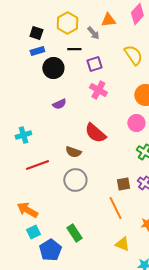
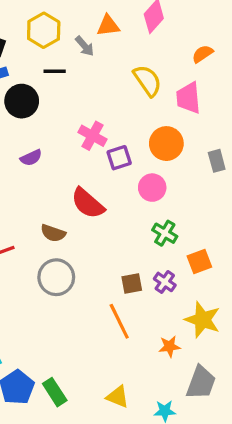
purple square: (94, 64) -> (119, 158), moved
green rectangle: (74, 233) -> (55, 392), moved
yellow triangle: (122, 244) -> (118, 397), moved

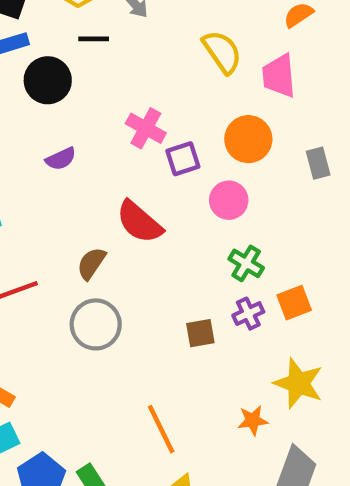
brown semicircle: (53, 233) -> (91, 263), turned 105
purple cross: (165, 282) -> (248, 314), moved, turned 30
orange line: (119, 321) -> (161, 429), moved

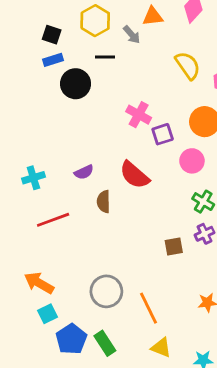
purple semicircle: (61, 159) -> (84, 172), moved
brown semicircle: (91, 263) -> (104, 202), turned -35
gray circle: (96, 324) -> (106, 291), moved

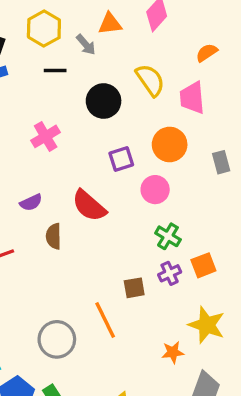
black circle: (76, 84) -> (104, 101), moved
pink cross: (139, 115) -> (46, 136), moved, turned 30
orange line: (148, 308) -> (105, 320), moved

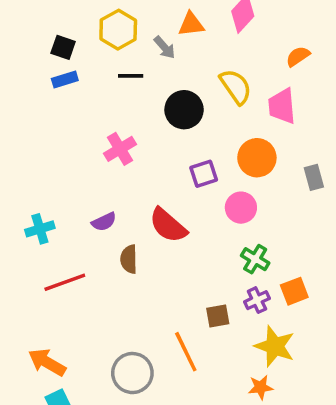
yellow star: (207, 325) -> (275, 346), moved

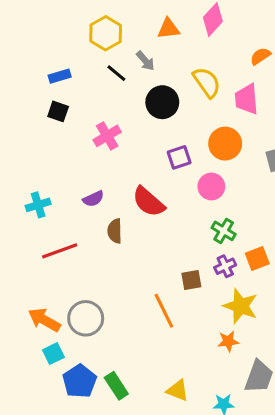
black square: (63, 47) -> (58, 111), moved
gray arrow: (164, 47) -> (145, 61), moved
black line: (131, 76) -> (116, 73), turned 40
gray circle: (132, 373) -> (86, 318), moved

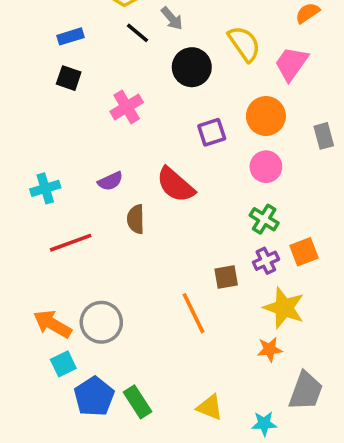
pink trapezoid: (247, 99) -> (291, 64), turned 40
pink circle: (211, 187) -> (266, 167), moved

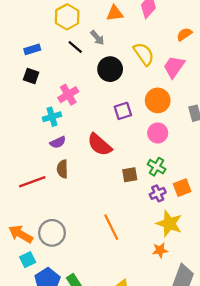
cyan cross: (45, 188) -> (52, 117), moved
brown semicircle: (136, 219) -> (62, 169), moved
brown square: (226, 277) -> (130, 175), moved

